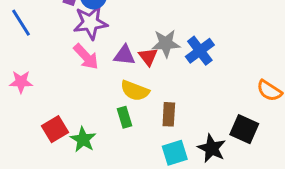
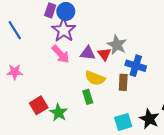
purple star: (90, 23) -> (64, 30), turned -30
gray star: (166, 43) -> (117, 45), turned 30
blue cross: (200, 51) -> (136, 66), moved, turned -36
brown rectangle: (169, 114) -> (123, 82), moved

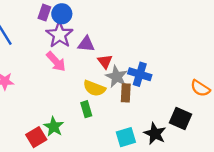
gray star: (117, 45) -> (117, 77), moved
purple triangle: (88, 53) -> (86, 44), moved
red square: (39, 105) -> (36, 137), moved

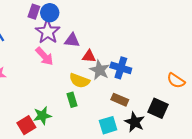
red triangle: (105, 61) -> (89, 56), turned -48
brown rectangle: (126, 93) -> (120, 100), moved, turned -70
green star: (54, 127) -> (42, 116), turned 30

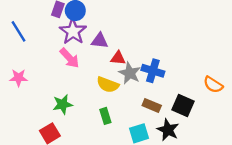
green rectangle: (72, 100) -> (105, 116), moved
black square: (158, 108) -> (183, 105), moved
green star: (42, 116) -> (63, 104), moved

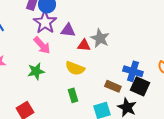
blue cross: (153, 71) -> (133, 71), moved
gray star: (130, 73) -> (100, 38), moved
green star: (63, 104) -> (36, 71), moved

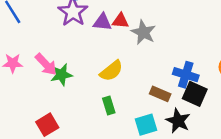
pink arrow: (42, 45) -> (46, 64), moved
red triangle: (84, 45) -> (120, 21), moved
yellow semicircle: (75, 68) -> (111, 71), turned -60

